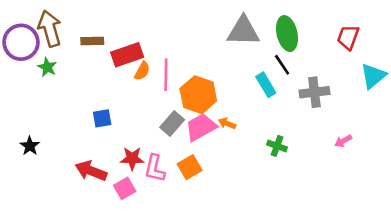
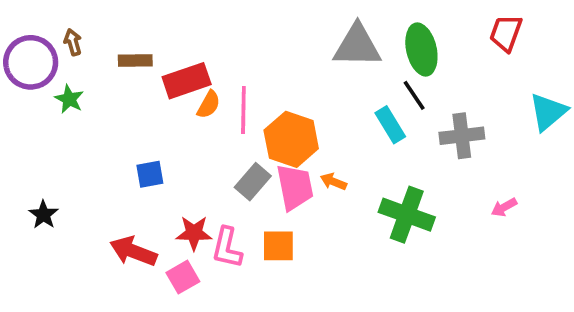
brown arrow: (50, 29) -> (73, 42), size x0.5
red trapezoid: (348, 37) -> (506, 33), moved
pink trapezoid: (201, 127) -> (295, 187), turned 108
green cross: (277, 146) -> (407, 215), size x1.8
orange square: (190, 167) -> (278, 246), turned 30

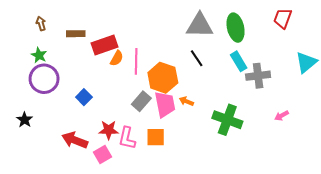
purple circle: (31, 62) -> (44, 79), moved
black line: (414, 95) -> (197, 58), moved
cyan rectangle: (390, 125) -> (239, 61), moved
blue square: (150, 174) -> (84, 97), turned -35

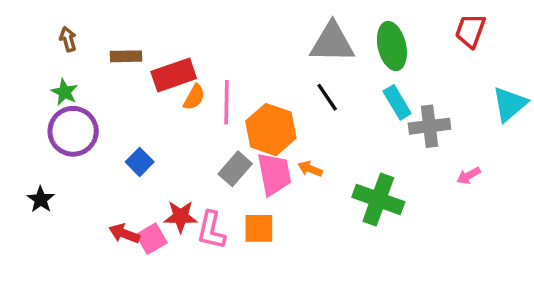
pink arrow: (282, 116) -> (469, 176), moved
red arrow: (75, 140) -> (124, 234), size x0.7
pink square: (102, 155) -> (152, 239), moved

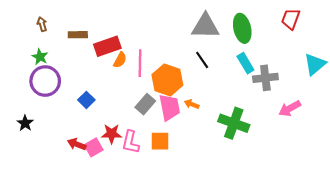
pink arrow: (469, 176) -> (290, 108), size x1.5

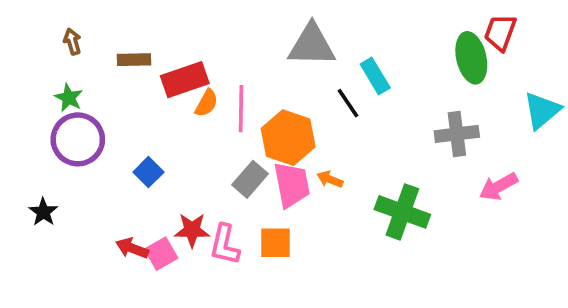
gray triangle: (205, 26) -> (312, 45), moved
green ellipse: (242, 28) -> (471, 58), moved
cyan rectangle: (245, 63) -> (375, 76), moved

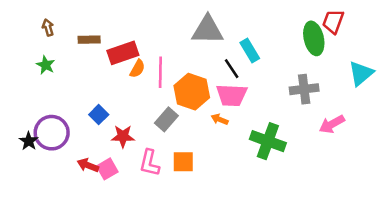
purple circle: (78, 139) -> (52, 133), moved
pink trapezoid: (292, 185) -> (232, 95), moved, turned 104
red star: (192, 230) -> (123, 136), moved

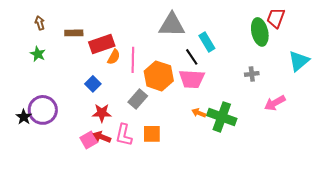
gray cross: (304, 89) -> (252, 74), size x0.6
blue square: (99, 115) -> (93, 84), moved
orange arrow: (220, 119) -> (199, 113), moved
red arrow: (88, 165) -> (102, 137), moved

